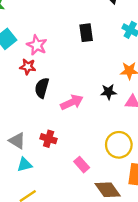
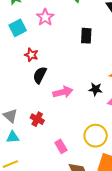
pink star: (37, 45) -> (45, 17), moved

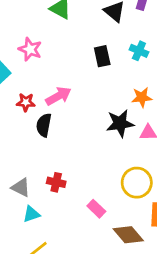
black rectangle: (86, 36) -> (102, 56), moved
black star: (95, 89) -> (120, 123), size x1.5
pink arrow: (63, 92) -> (58, 96), moved

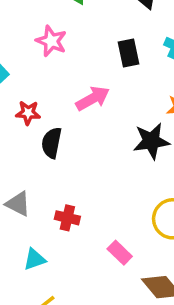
pink star: (30, 49) -> (51, 41), moved
pink arrow: (58, 96) -> (93, 98), moved
gray triangle: (21, 187) -> (18, 204), moved

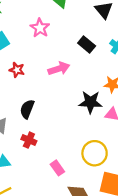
black rectangle: (128, 53) -> (87, 45), turned -49
black semicircle: (52, 143) -> (27, 109), moved

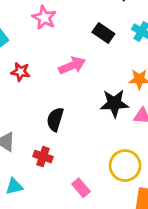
black semicircle: (27, 109) -> (55, 119), moved

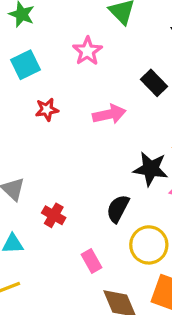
red star: (21, 72) -> (47, 110), turned -30
black semicircle: (55, 119) -> (118, 209), moved

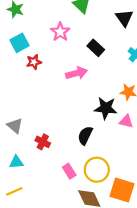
black rectangle: (154, 83) -> (96, 48), moved
red star: (47, 110) -> (34, 62), moved
yellow circle: (149, 245) -> (97, 170), moved

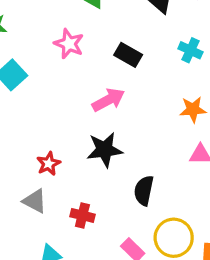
red star: (34, 62) -> (49, 164), moved
black star: (106, 108) -> (105, 150), moved

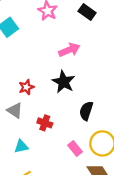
black rectangle: (128, 55) -> (87, 12), moved
black star: (105, 150) -> (64, 82), turned 30

